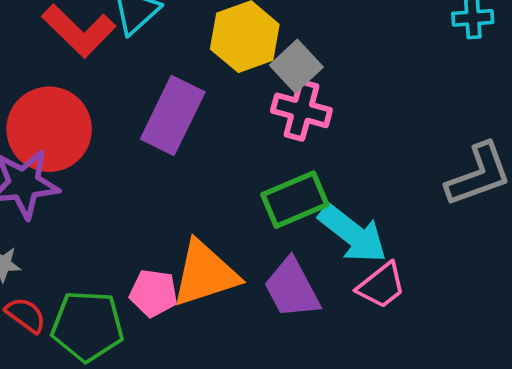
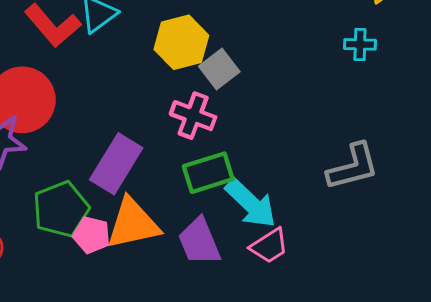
pink cross: (301, 110) -> (193, 116), moved
purple rectangle: (173, 115) -> (116, 164), moved
green pentagon: (87, 326) -> (61, 209), moved, turned -30

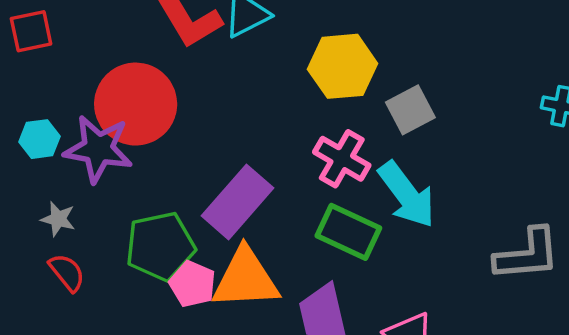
gray square: (219, 69) -> (410, 110), moved
green rectangle: (208, 173) -> (348, 232), turned 33
cyan arrow: (251, 203) -> (407, 195), moved

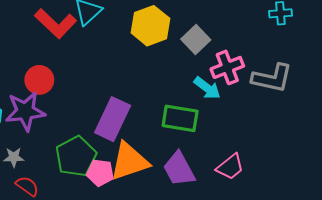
red circle: (136, 104) -> (39, 80), size x0.6
pink cross: (342, 159) -> (227, 67), moved, turned -36
cyan arrow: (407, 195) -> (207, 88), size x0.7
gray L-shape: (527, 255) -> (272, 78), moved, turned 33

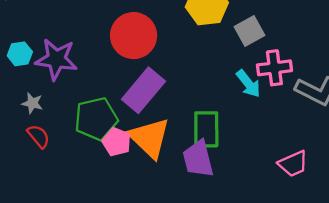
red circle: (39, 80) -> (134, 36), moved, size x1.5
green rectangle: (180, 118) -> (206, 129), moved, turned 66
orange triangle: (129, 161) -> (149, 138), turned 48
pink trapezoid: (230, 167) -> (293, 164), moved

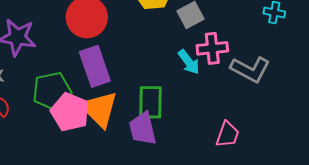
purple rectangle: (143, 90) -> (95, 66), turned -60
pink pentagon: (117, 142) -> (70, 112), size x1.5
pink trapezoid: (293, 164) -> (228, 134), turned -48

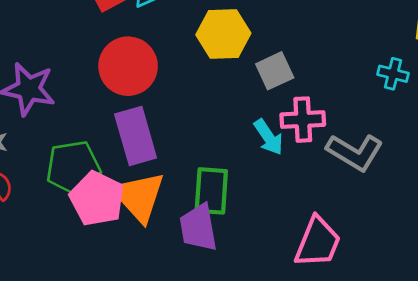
pink trapezoid: (228, 134) -> (318, 242), size x1.4

